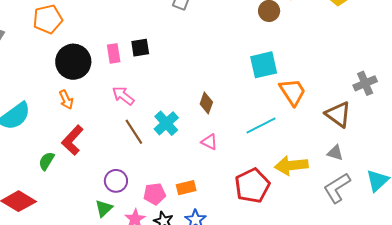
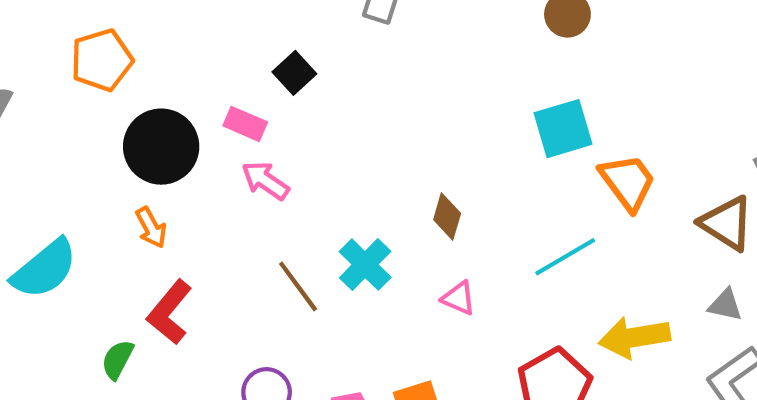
black square: (140, 48) -> (294, 73), moved, turned -30
pink rectangle: (114, 53) -> (245, 124), turned -54
pink arrow: (123, 96) -> (265, 181), moved

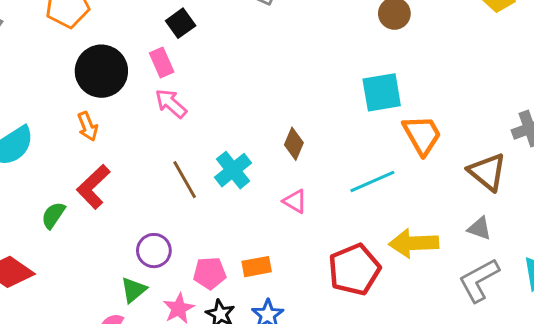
black square: (294, 73) -> (181, 23), moved
pink rectangle: (245, 124) -> (162, 62), turned 36

